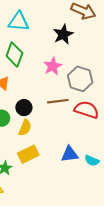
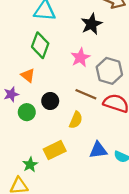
brown line: (58, 101) -> (86, 94), turned 30
yellow semicircle: (25, 128) -> (76, 120), moved

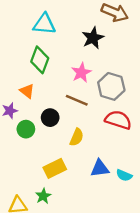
brown line: (86, 94) -> (77, 100), moved
green star: (30, 165) -> (43, 196), moved

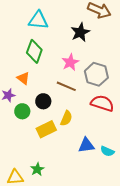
yellow rectangle: (55, 168) -> (46, 129), moved

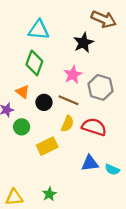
black circle: (43, 101) -> (44, 102), moved
red semicircle: (102, 103) -> (94, 127), moved
yellow semicircle: (66, 118) -> (67, 124), moved
green star: (37, 169) -> (49, 194), moved

